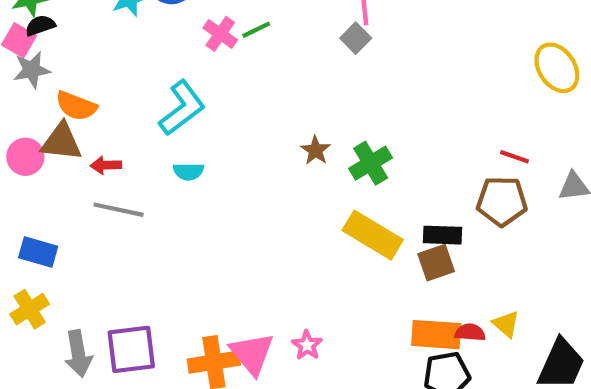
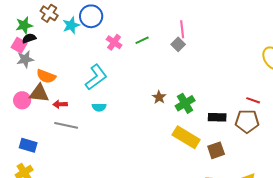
green line: (256, 30) -> (142, 40), moved
black rectangle: (443, 235) -> (217, 117), moved

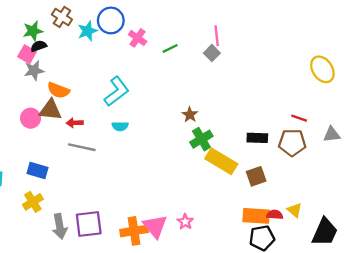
pink cross: (114, 42) -> (138, 38), moved
green cross: (185, 103) -> (201, 139), moved

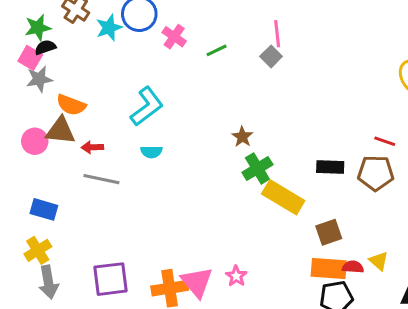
brown square: (256, 176) -> (329, 232), moved
gray arrow: (60, 226) -> (48, 282), moved

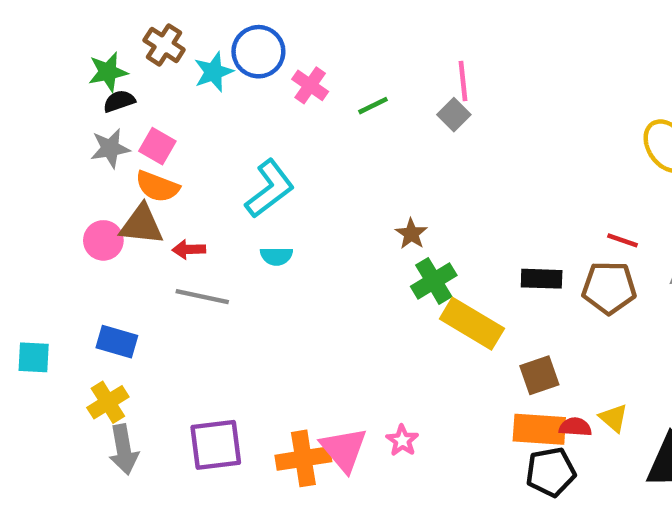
pink square: (30, 58) -> (157, 146), moved

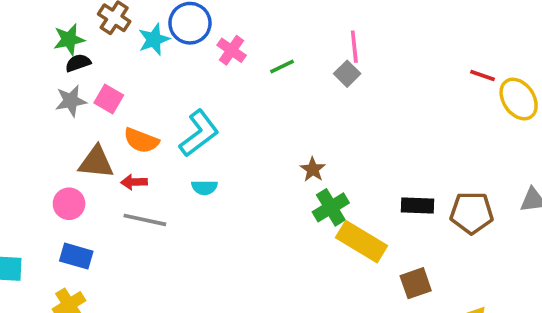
orange semicircle: (157, 187) -> (141, 141), moved
pink circle: (103, 240) -> (69, 204), moved
red line: (623, 240) -> (482, 76), moved

